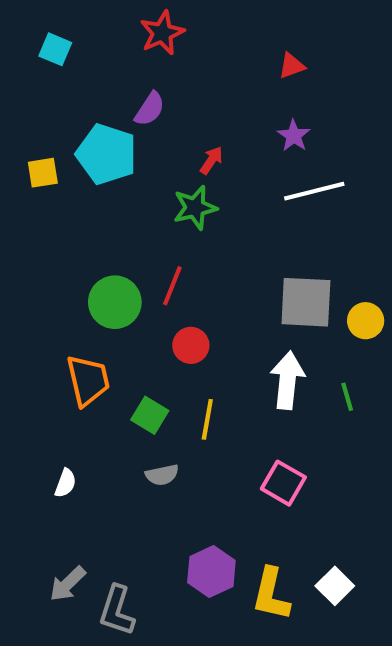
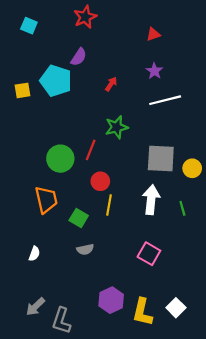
green star: (195, 208) -> (117, 127), moved
yellow line: (207, 419) -> (109, 205), moved

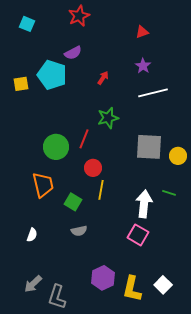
purple semicircle: (79, 57) -> (73, 53), turned 30
white arrow: (151, 200) -> (144, 204), moved
green line: (182, 208) -> (169, 193), turned -56

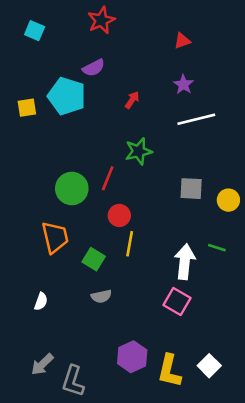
gray square: (149, 147) -> (191, 189), size x0.7

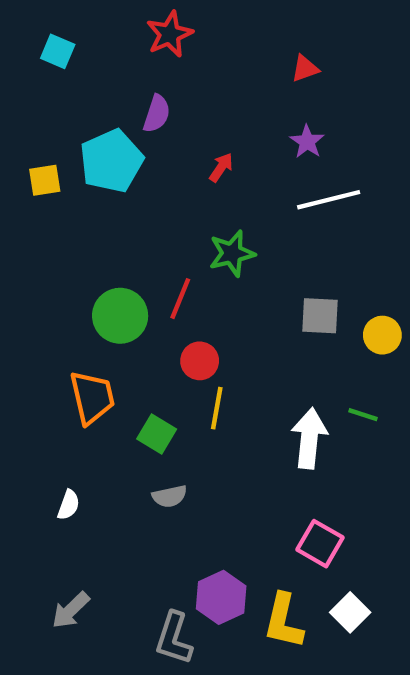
purple semicircle: (94, 68) -> (157, 114), turned -45
cyan pentagon: (67, 96) -> (111, 161), turned 30
pink square: (177, 301) -> (320, 544), moved
gray L-shape: (73, 381) -> (174, 638), moved

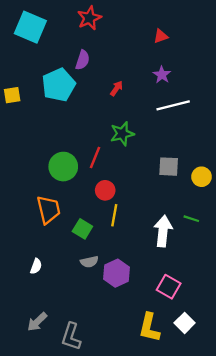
cyan square: (58, 51) -> (30, 27), size x1.8
yellow square: (45, 180) -> (12, 95), moved
purple hexagon: (221, 597) -> (117, 273), moved
gray L-shape: (174, 638) -> (71, 337), moved

